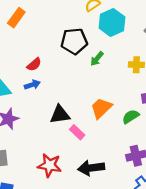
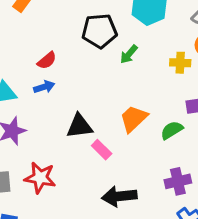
red star: (50, 165) -> (40, 178), moved

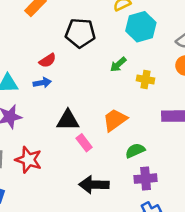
black pentagon: (99, 31) -> (80, 33), moved
yellow cross: (180, 63) -> (146, 79), moved
green semicircle: (172, 130) -> (135, 151), moved

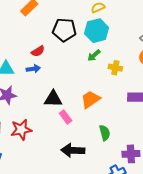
cyan hexagon: (141, 27) -> (97, 31), moved
green semicircle: (135, 151) -> (105, 133), moved, turned 98
red star: (29, 160) -> (21, 130), turned -30
purple cross: (146, 179) -> (131, 154), moved

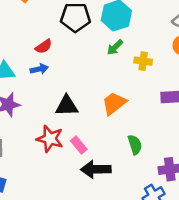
pink rectangle: (66, 117) -> (79, 145), moved
red star: (21, 130) -> (50, 139), moved, turned 30

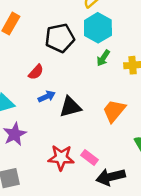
blue arrow: (39, 69) -> (47, 97), moved
black triangle: (67, 106) -> (70, 107), moved

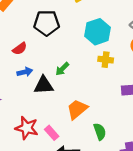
cyan hexagon: (98, 28) -> (98, 32), moved
green arrow: (103, 58) -> (62, 69), moved
orange trapezoid: (114, 111) -> (77, 109), moved

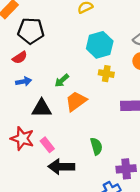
black pentagon: (47, 23) -> (31, 31), moved
black triangle: (44, 85) -> (42, 108), moved
orange trapezoid: (77, 109) -> (76, 101), moved

